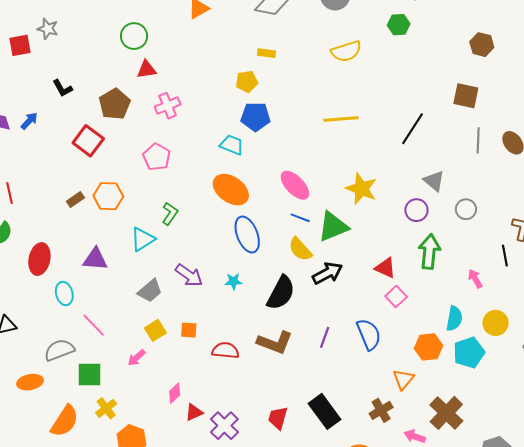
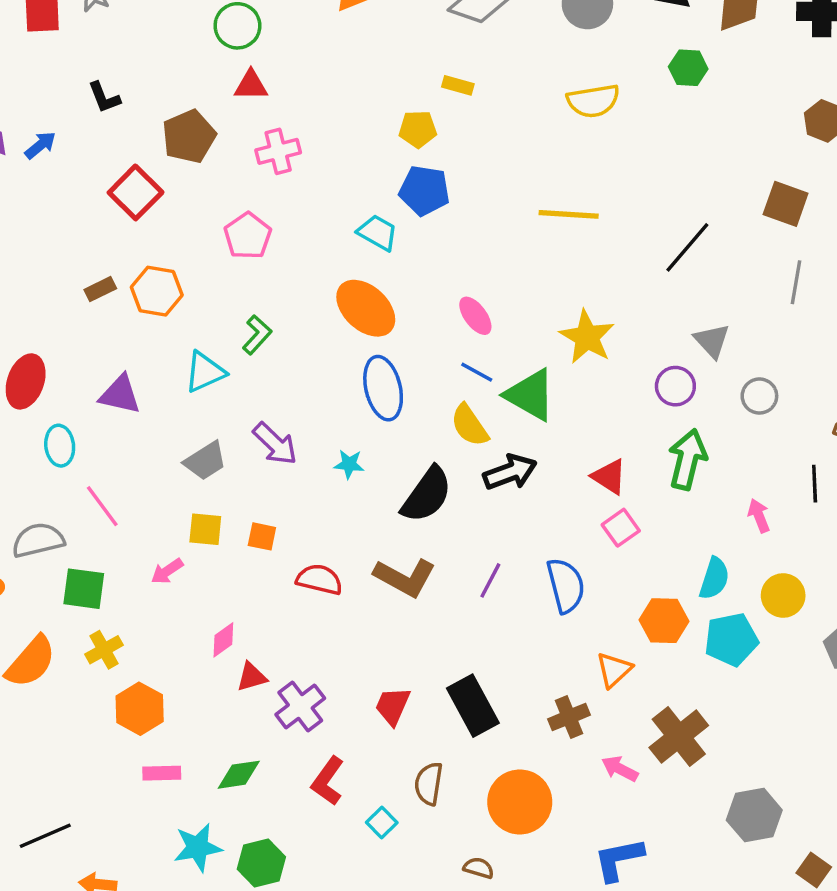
pink ellipse: (295, 185) -> (475, 316), size x0.7
green triangle: (333, 227) -> (530, 395), turned 44
yellow square: (155, 330) -> (205, 529), turned 30

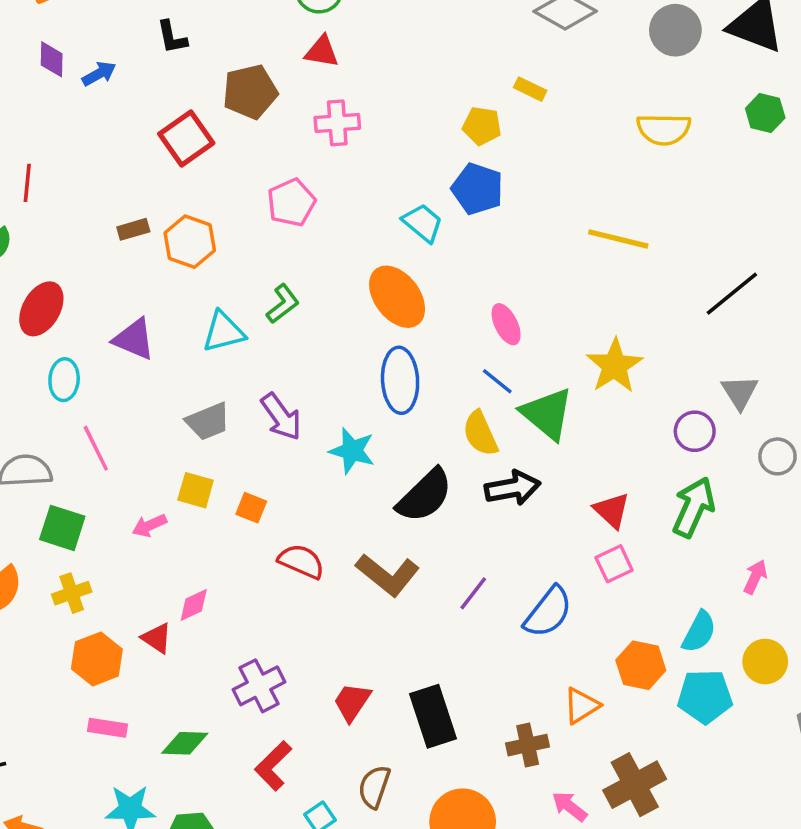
cyan star: (349, 464) -> (352, 451), size x1.5
pink arrow: (759, 516) -> (755, 577), turned 36
blue semicircle: (566, 585) -> (548, 612), turned 42
red triangle: (252, 677) -> (157, 638), moved, turned 40

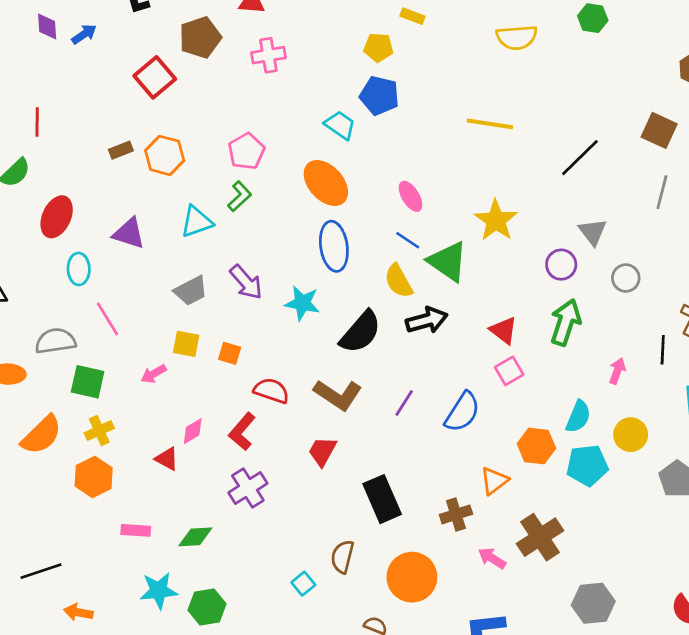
pink pentagon: (291, 203) -> (246, 151), moved
orange hexagon: (97, 659) -> (94, 477), moved
red trapezoid: (352, 702) -> (322, 451), moved
red L-shape: (273, 766) -> (242, 432), moved

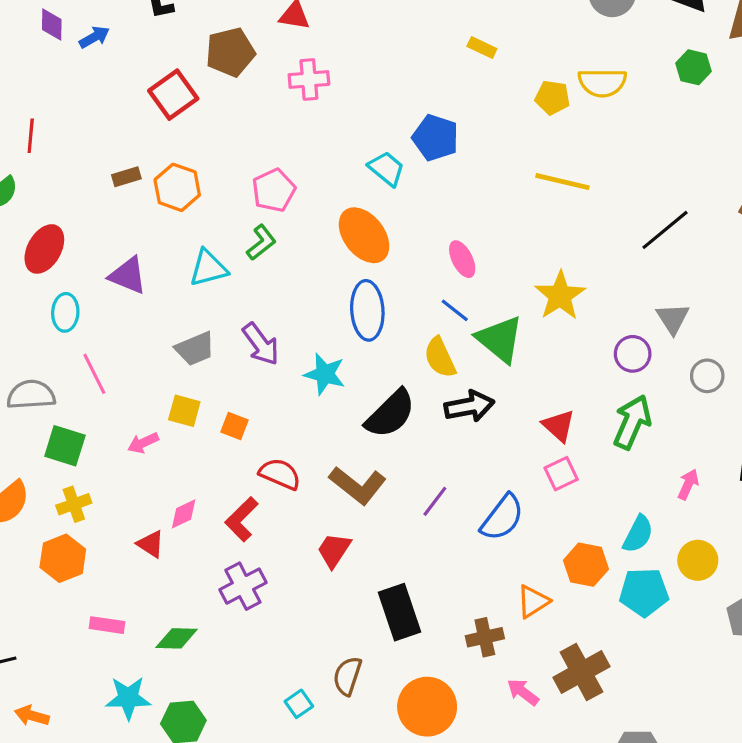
yellow pentagon: (378, 47) -> (552, 98), moved

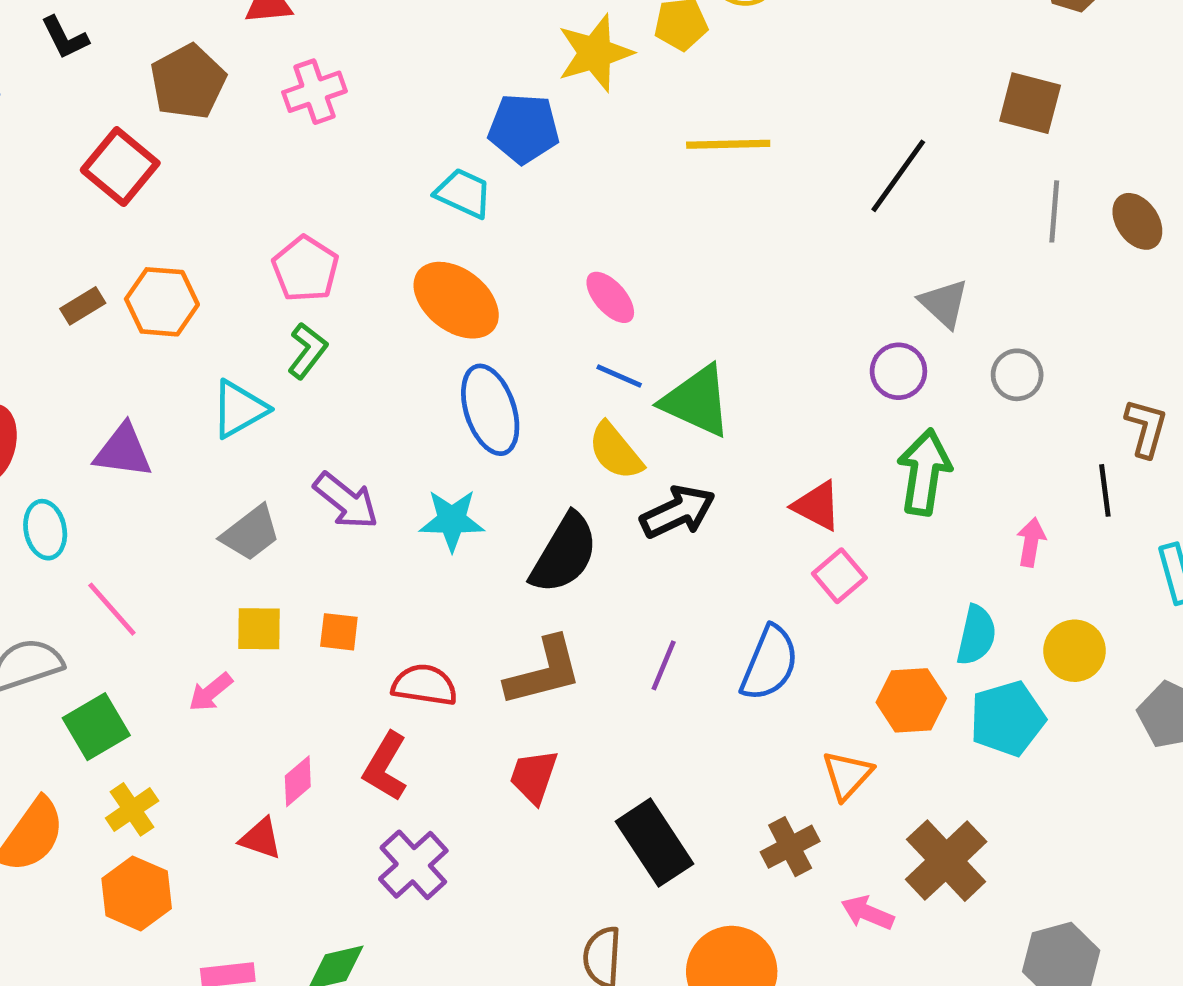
yellow star: (560, 296) -> (595, 53), moved, turned 30
green square: (65, 446) -> (96, 727), turned -33
brown L-shape: (358, 485) -> (544, 672), turned -38

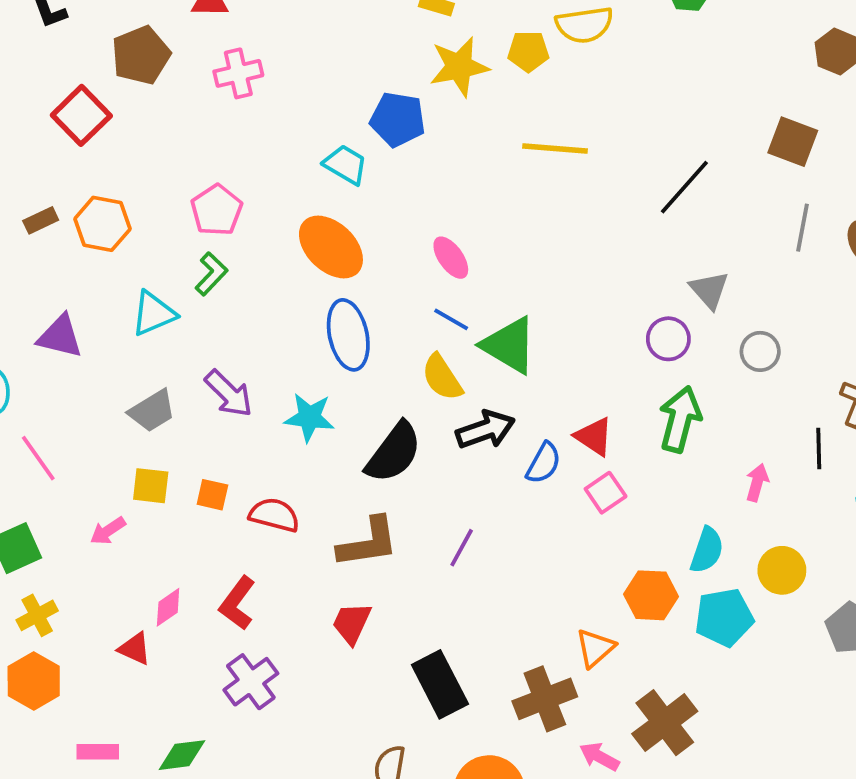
blue semicircle: (770, 663) -> (544, 463), moved, size x0.7
red semicircle: (425, 685) -> (274, 515), moved
brown cross: (790, 847) -> (545, 699), size x1.4

